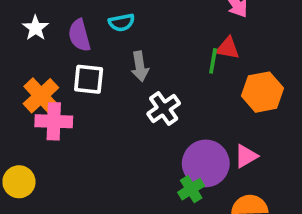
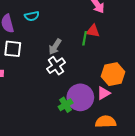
gray arrow: (140, 66) -> (55, 47), moved, turned 42
orange hexagon: (263, 92) -> (113, 74), moved
green cross: (191, 189) -> (66, 105), moved

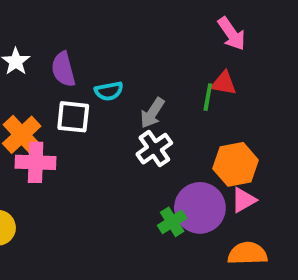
cyan semicircle: (32, 16) -> (109, 91), moved
orange hexagon: (113, 74) -> (236, 164), moved

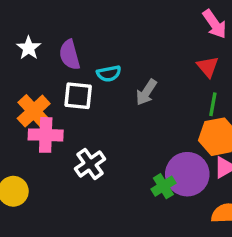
red triangle: (224, 83) -> (208, 67), turned 40
green line: (208, 97) -> (213, 104), moved
white cross: (154, 149) -> (90, 164), moved

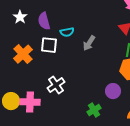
pink cross: (46, 135) -> (30, 102), moved
purple circle: (187, 174) -> (113, 91), size x0.6
green cross: (163, 186) -> (94, 110), moved

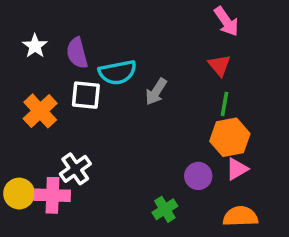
cyan semicircle: (67, 32) -> (117, 72), size x1.5
white cross: (56, 85) -> (75, 169), moved

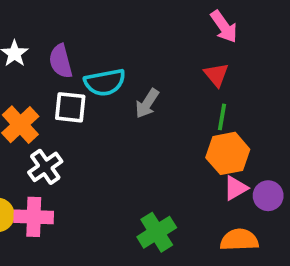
white cross: (75, 169) -> (45, 167), moved
purple circle: (198, 176) -> (268, 196), moved
green cross: (165, 209) -> (157, 232), size x1.4

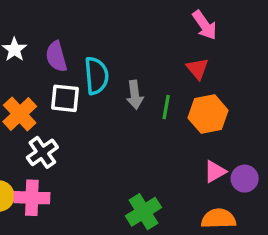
cyan semicircle: (105, 82) -> (96, 76), turned -84
gray arrow: (147, 103) -> (135, 95), turned -40
green line: (222, 117) -> (166, 107), moved
orange hexagon: (228, 153) -> (208, 114), moved

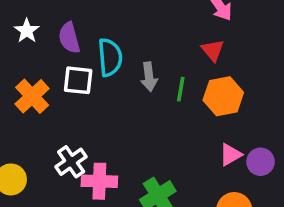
white cross: (42, 152) -> (71, 162), moved
pink cross: (32, 198) -> (99, 181), moved

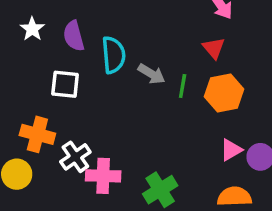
gray arrow: (149, 77) -> (151, 74), turned -52
white square: (78, 80) -> (65, 84), moved
orange cross: (32, 96) -> (37, 134), moved, turned -32

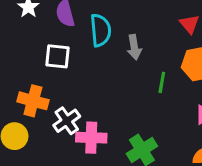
gray arrow: (151, 74) -> (134, 47), turned 50
green line: (183, 86) -> (162, 82), moved

